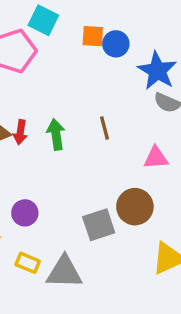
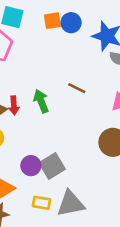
brown line: (105, 128) -> (77, 88), turned -36
gray square: (99, 225) -> (52, 166), moved

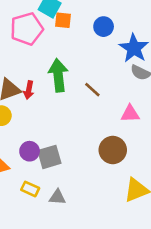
orange square: (52, 21) -> (63, 20), moved
green arrow: (41, 101) -> (58, 75), moved, size x1.4
gray triangle: (71, 204) -> (57, 197), size x0.6

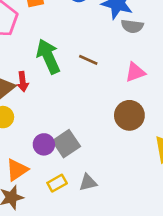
yellow rectangle: (30, 189) -> (57, 183), turned -36

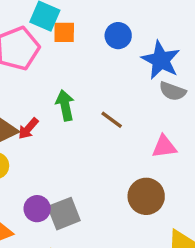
green arrow: (48, 56) -> (65, 105), size x0.7
red arrow: (23, 82) -> (28, 129), turned 36

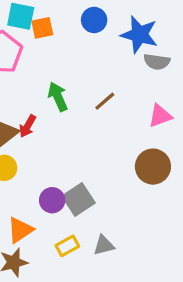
brown line: (112, 120) -> (105, 101), turned -65

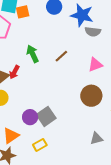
gray triangle: (104, 245) -> (96, 138), moved

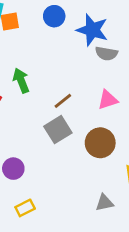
brown line: (61, 56) -> (63, 101), moved
gray square: (46, 116) -> (58, 130), moved

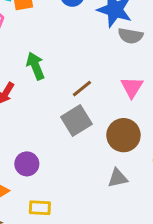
pink triangle: (108, 100) -> (132, 87), turned -40
gray triangle: (105, 203) -> (118, 178), moved
yellow rectangle: (25, 208) -> (40, 208), turned 30

